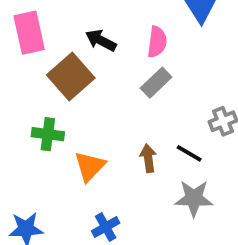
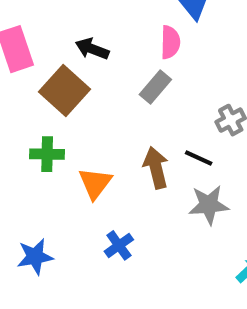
pink semicircle: (157, 42) -> (170, 42), moved
brown arrow: (148, 158) -> (156, 168), size x1.4

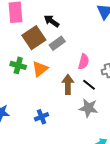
pink semicircle: (170, 42) -> (84, 62), moved
gray rectangle: (155, 87) -> (57, 43), moved
orange triangle: (95, 183) -> (40, 69), moved

